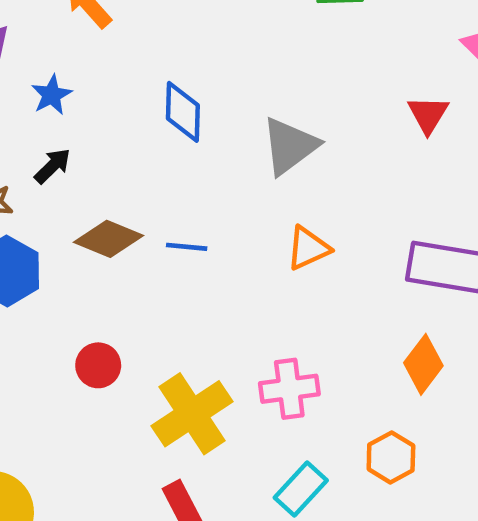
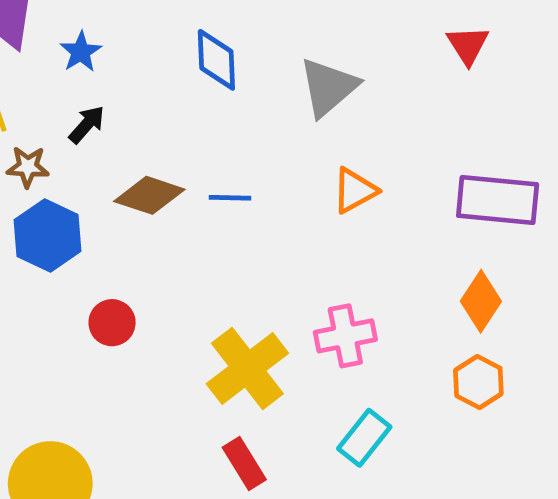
red circle: (98, 365) -> (112, 323), moved
orange hexagon: (391, 457) -> (478, 382), moved

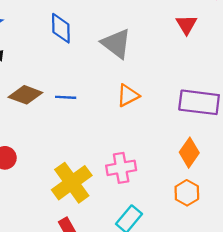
gray triangle: (328, 87) -> (116, 43), turned -44

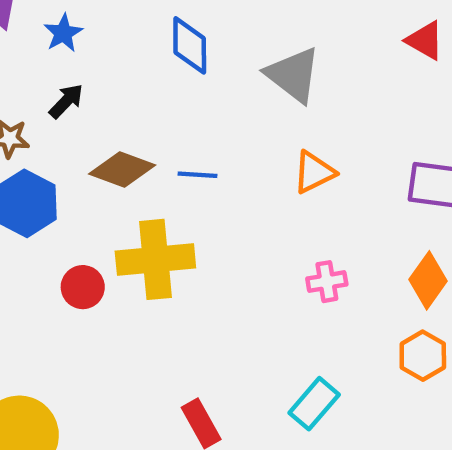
red triangle: (187, 25) -> (425, 40), turned -30
pink cross: (121, 168) -> (327, 282), moved, size x0.7
yellow cross: (72, 183) -> (155, 259), moved, turned 30

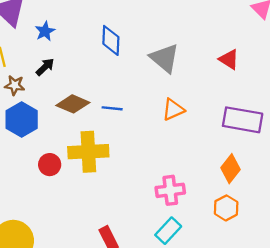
red triangle: (425, 40) -> (229, 59), moved
pink cross: (327, 282) -> (170, 190), moved, size x1.4

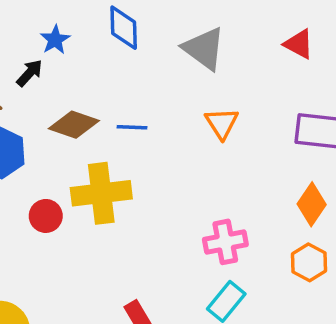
blue star: (45, 31) -> (55, 40), moved
orange triangle: (173, 110) -> (222, 123), turned -35

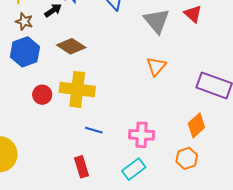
red triangle: (299, 44) -> (193, 14), moved
blue line: (132, 127) -> (94, 130), moved

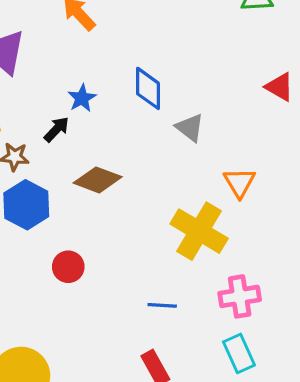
gray triangle: (157, 21) -> (190, 128), moved, size x0.7
yellow cross: (77, 89) -> (199, 231), moved, turned 36
cyan rectangle: (134, 169) -> (239, 353), turned -65

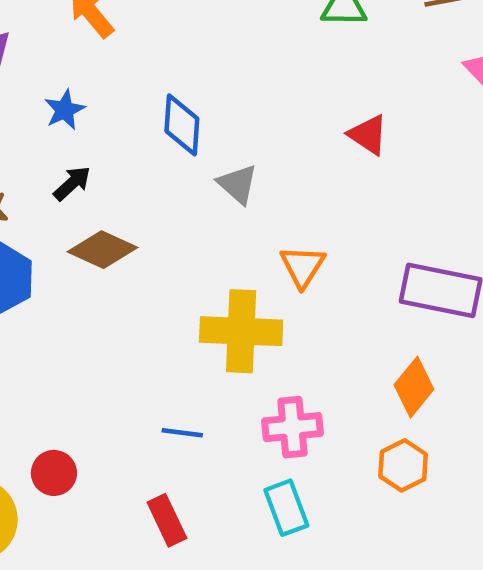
blue star: (82, 98) -> (65, 110), moved
black arrow: (57, 129) -> (72, 183), moved
yellow cross: (199, 231) -> (241, 331), turned -32
red circle: (68, 267) -> (54, 473), moved

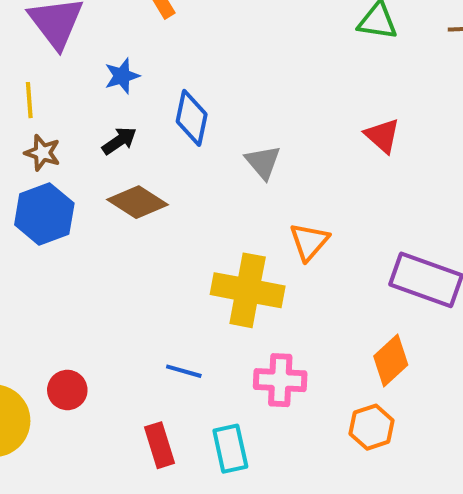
blue diamond: (182, 125) -> (192, 118), moved
cyan rectangle: (286, 508) -> (230, 449), moved

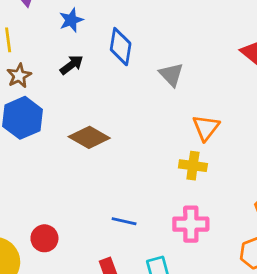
brown star: (42, 153) -> (19, 76), turned 30
brown diamond: (137, 202) -> (89, 137), moved
yellow cross: (248, 290) -> (193, 166), moved, size x0.6

